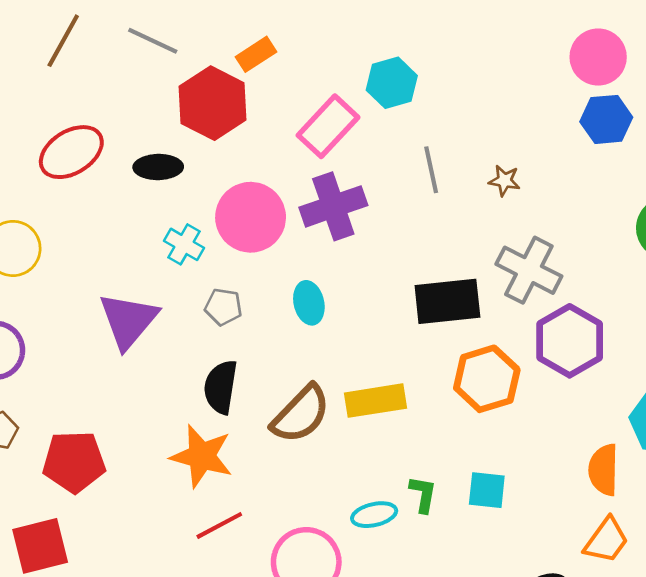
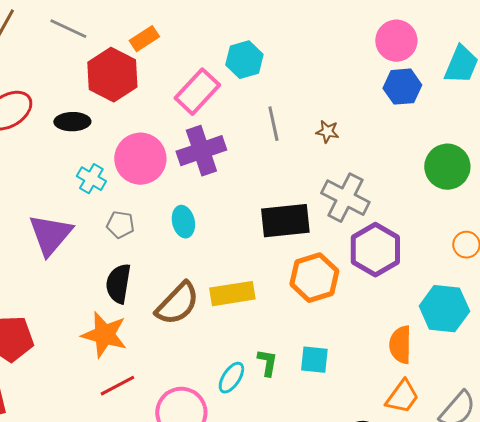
cyan ellipse: (374, 515) -> (231, 378), turned -44

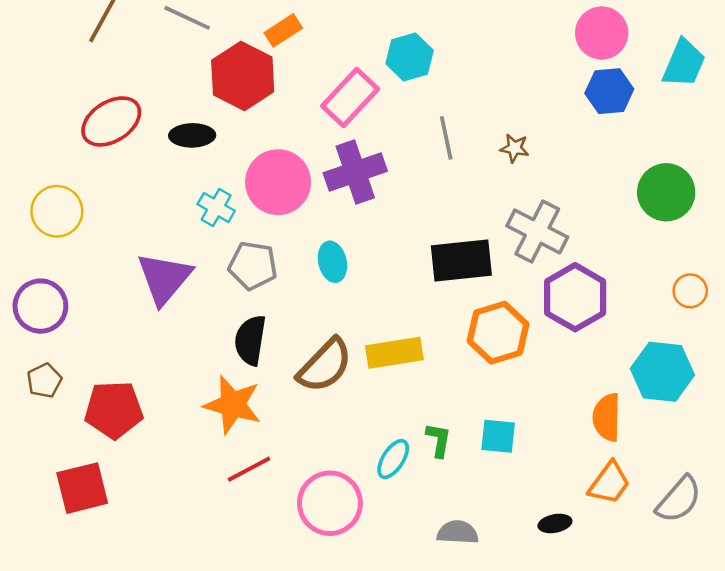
gray pentagon: (120, 225) -> (253, 266), size x1.4

